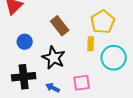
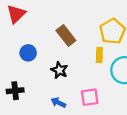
black star: (54, 58) -> (59, 70), size x0.7
black cross: (24, 77) -> (15, 91), moved, size x0.7

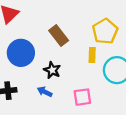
blue circle: (28, 53) -> (21, 53), size x1.6
blue arrow: (58, 103) -> (45, 92), moved

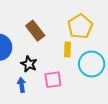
blue arrow: (45, 92) -> (22, 85), turned 56
pink square: (82, 97) -> (53, 80), moved

